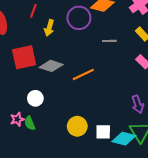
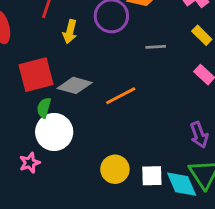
white circle: (35, 98) -> (54, 132), size x1.6
green semicircle: (30, 123) -> (44, 108), moved, turned 40
cyan diamond: (124, 139) -> (182, 184), turned 55

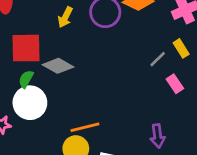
gray line: (156, 47) -> (158, 59), moved, turned -54
orange line: (121, 96) -> (85, 127), moved

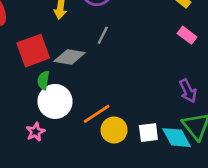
gray line: (158, 59) -> (103, 35), moved
orange line: (85, 127) -> (96, 114), moved

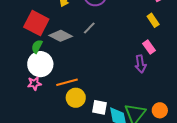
red square: (33, 51) -> (36, 23), turned 30
purple arrow: (188, 91) -> (140, 64), moved
pink star: (35, 132) -> (34, 83), moved

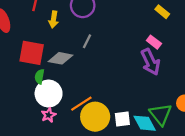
yellow rectangle: (153, 20) -> (162, 12), moved
purple arrow: (140, 64) -> (150, 62), size x1.4
yellow circle: (76, 98) -> (95, 117), size x1.4

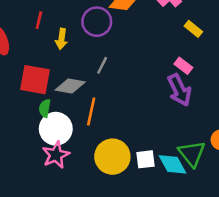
orange line: (81, 104) -> (91, 112), moved, turned -45
pink star: (49, 115) -> (56, 155), size x1.5

